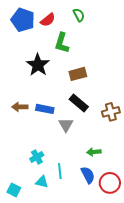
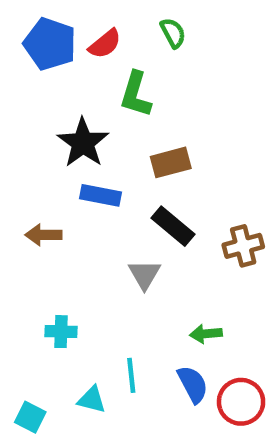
blue rectangle: (45, 109) -> (101, 195), moved
cyan cross: (37, 157) -> (61, 332), moved, turned 32

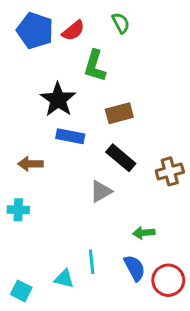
gray triangle: (144, 274) -> (101, 191), turned 30
cyan cross: (61, 332) -> (18, 210), moved

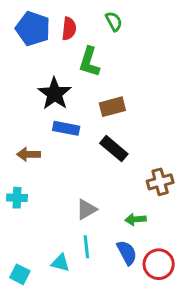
red semicircle: (73, 31) -> (69, 29), turned -45
brown cross: (170, 171) -> (160, 182), moved
gray triangle: (101, 191) -> (86, 209), moved

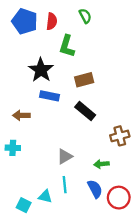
cyan square: (20, 274) -> (24, 205), moved

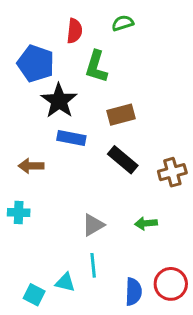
green semicircle: (85, 16) -> (123, 23), turned -80
blue pentagon: (25, 21) -> (36, 63), moved
brown cross: (120, 136) -> (172, 172), moved
green arrow: (101, 164) -> (146, 223), moved
blue semicircle: (95, 189) -> (134, 292), moved, turned 30

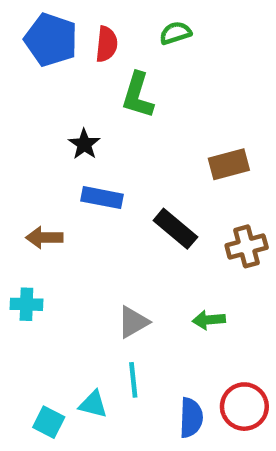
blue pentagon: (36, 63) -> (51, 40), moved
black star: (59, 101) -> (84, 144), size x0.6
brown rectangle: (121, 115) -> (229, 164), moved

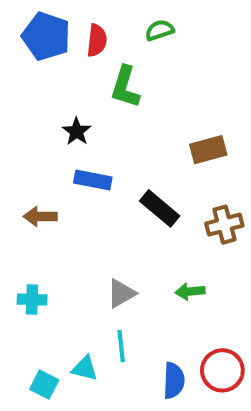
cyan cross: (26, 304) -> (32, 300), moved

